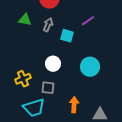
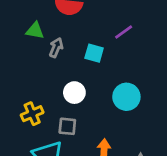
gray arrow: (48, 25) -> (56, 48), moved

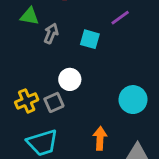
cyan circle: (126, 97) -> (133, 100), moved
gray square: (67, 126) -> (54, 102), moved, turned -30

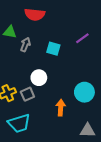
purple line: (120, 18) -> (82, 38), moved
orange arrow: (100, 138) -> (61, 108), moved

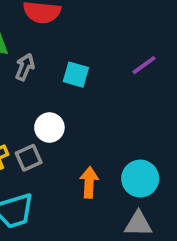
purple line: (82, 38) -> (144, 65), moved
cyan circle: (84, 92) -> (140, 179), moved

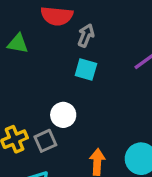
gray arrow: (25, 67) -> (86, 35), moved

